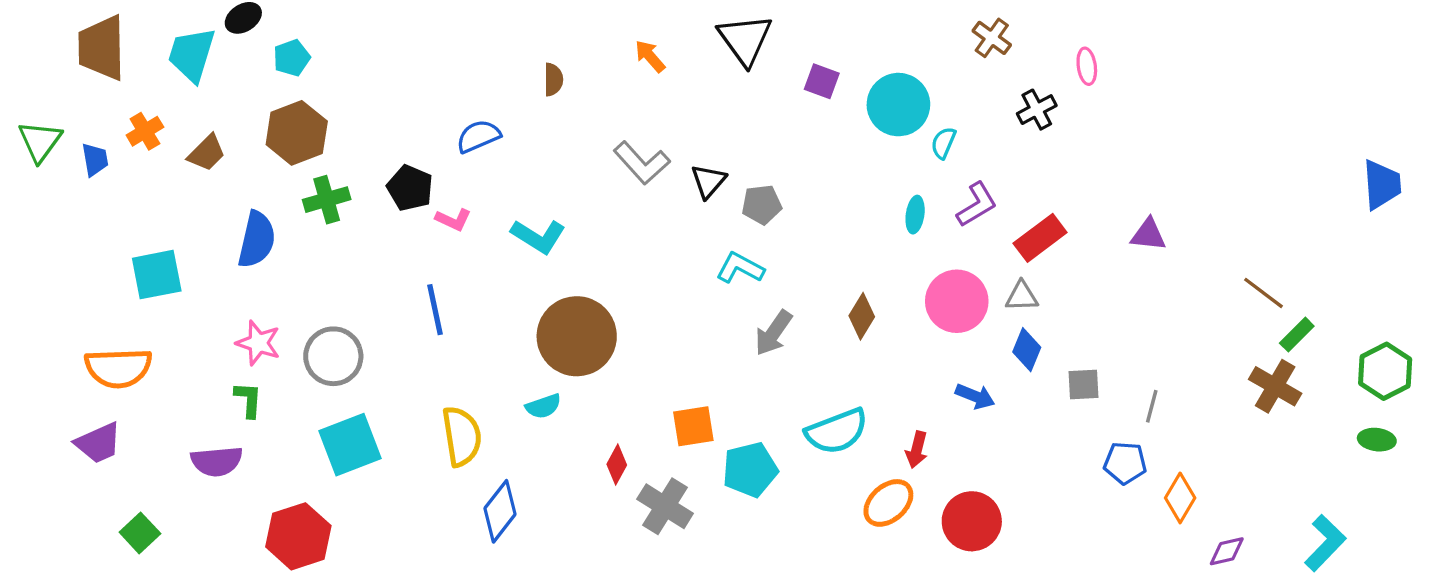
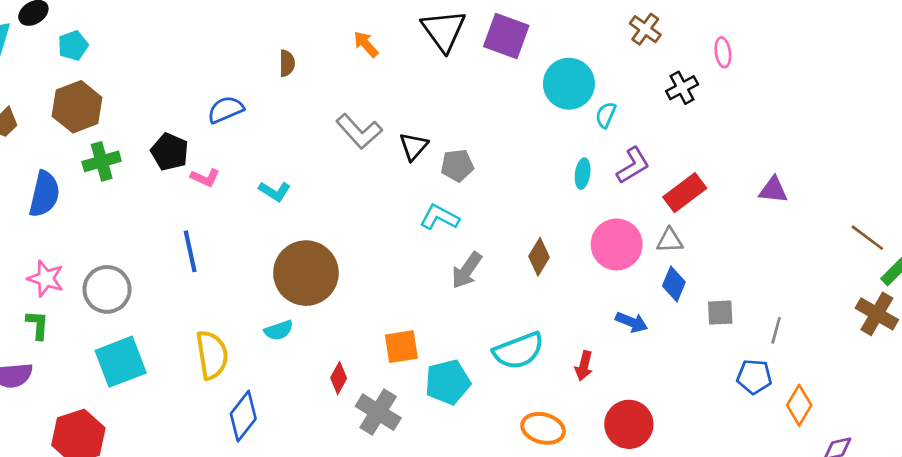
purple square: (822, 81) -> (506, 36), moved, size x1.6
cyan L-shape: (538, 236) -> (275, 191), size x0.7
orange ellipse: (888, 503) -> (543, 428), moved, turned 57

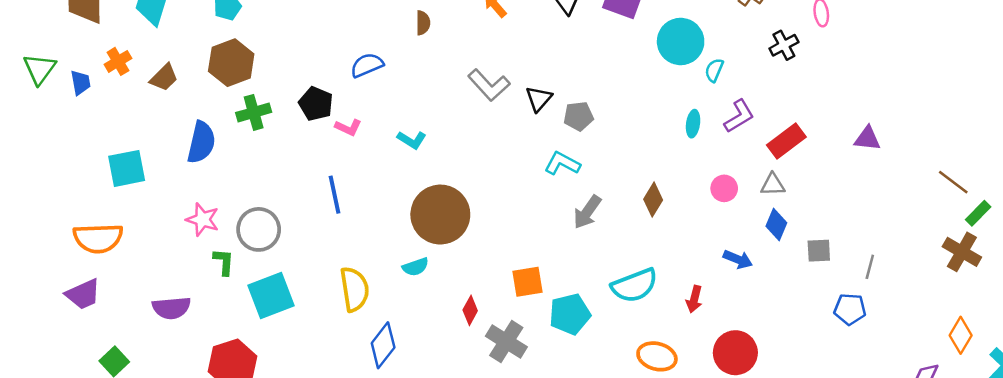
pink circle: (617, 244) -> (724, 188), size x0.6
green L-shape: (38, 325) -> (224, 262), moved
orange diamond: (799, 405) -> (961, 335), moved

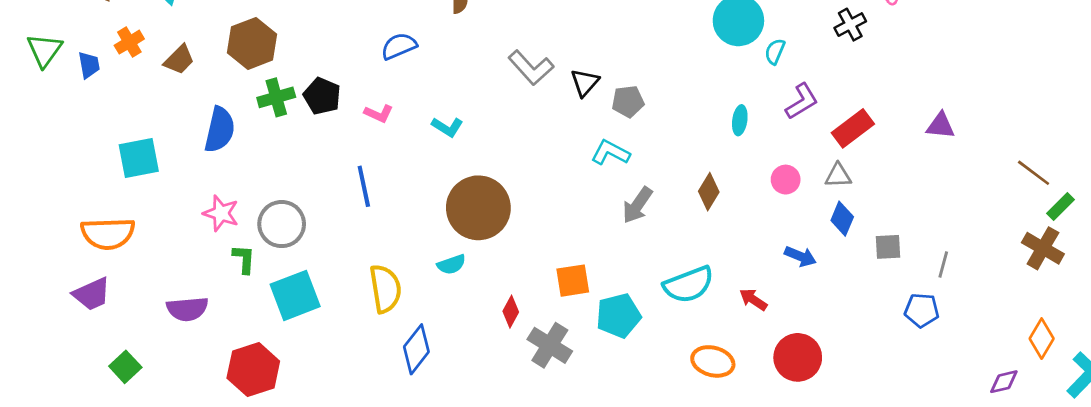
black pentagon: (316, 104) -> (322, 96), moved
cyan ellipse: (693, 124) -> (740, 120), moved
red arrow: (694, 299) -> (753, 299), turned 110

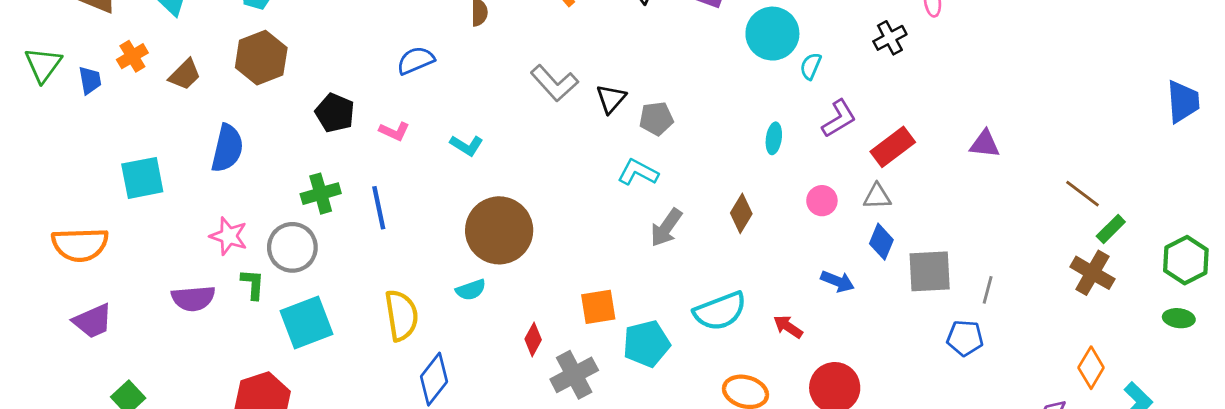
green cross: (276, 97) -> (321, 194), moved
orange semicircle: (108, 233) -> (80, 245), moved
gray square: (888, 247) -> (930, 271), size x1.6
purple semicircle: (187, 309) -> (193, 298), moved
gray cross: (550, 345) -> (574, 375), turned 30

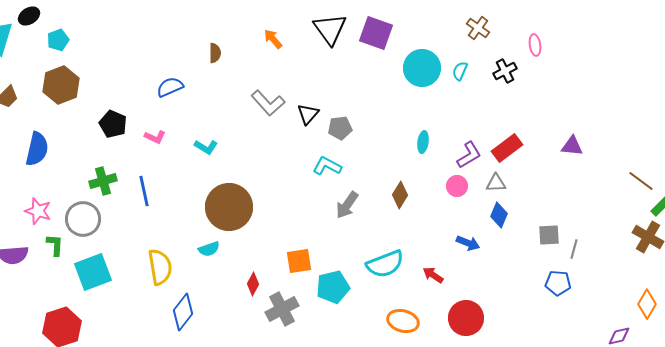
cyan semicircle: (811, 66) -> (460, 71), moved
purple L-shape: (839, 119) -> (469, 155), moved
gray square: (930, 271) -> (549, 235), moved, size x0.7

